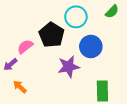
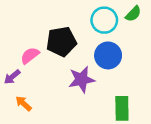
cyan circle: (76, 17) -> (104, 20), moved
black pentagon: (52, 35) -> (61, 42), turned 30

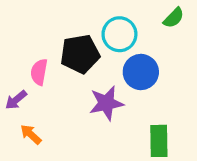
cyan circle: (104, 20) -> (119, 34), moved
pink semicircle: (30, 55) -> (39, 72), turned -42

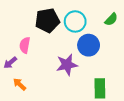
green semicircle: (174, 18) -> (111, 19), moved
black pentagon: (80, 54) -> (47, 20), moved

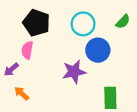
black pentagon: (47, 20) -> (36, 23), moved, turned 30

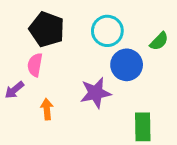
green semicircle: (123, 22) -> (159, 41), moved
orange arrow: (22, 93) -> (47, 109), moved, turned 42

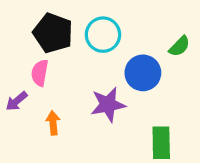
cyan circle: (107, 31) -> (103, 35), moved

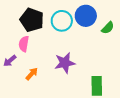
blue circle: (143, 73) -> (86, 16), moved
orange arrow: (53, 123) -> (32, 74), turned 48

